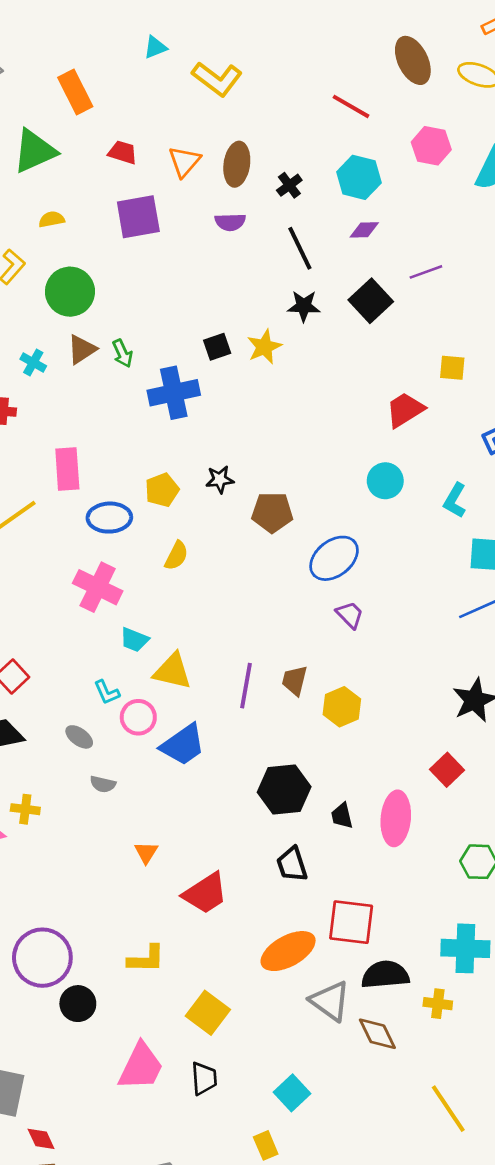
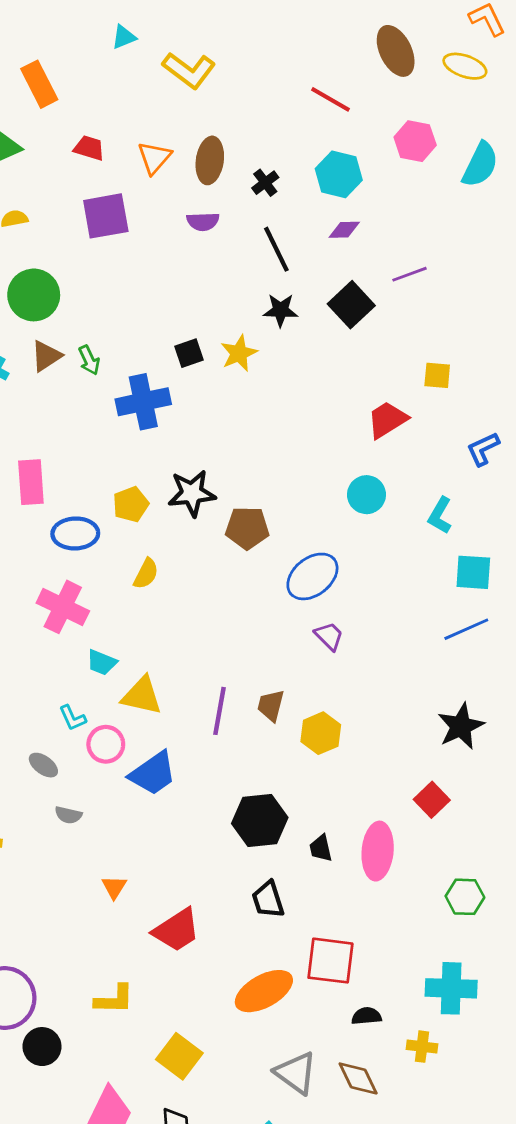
black star: (220, 479) -> (192, 493), size x1.6
black semicircle: (385, 975) -> (366, 1016), size x0.6
gray triangle: (330, 1001) -> (296, 1073), moved

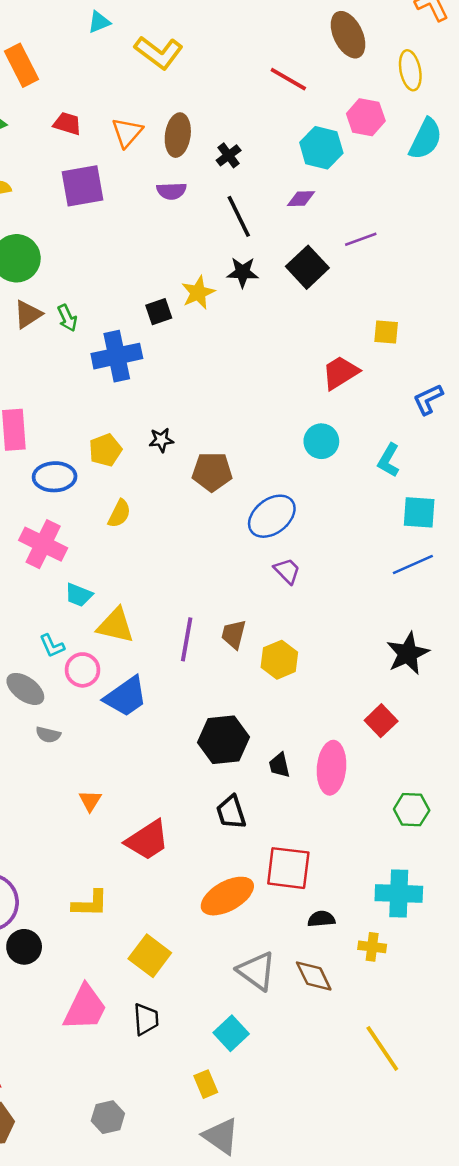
yellow ellipse: (465, 66) -> (410, 70), moved, turned 60
cyan hexagon: (339, 174) -> (321, 148), moved
yellow star: (239, 353) -> (198, 293), moved
black star: (192, 493) -> (161, 440), size x0.6
gray ellipse: (43, 765) -> (25, 689), size x1.4

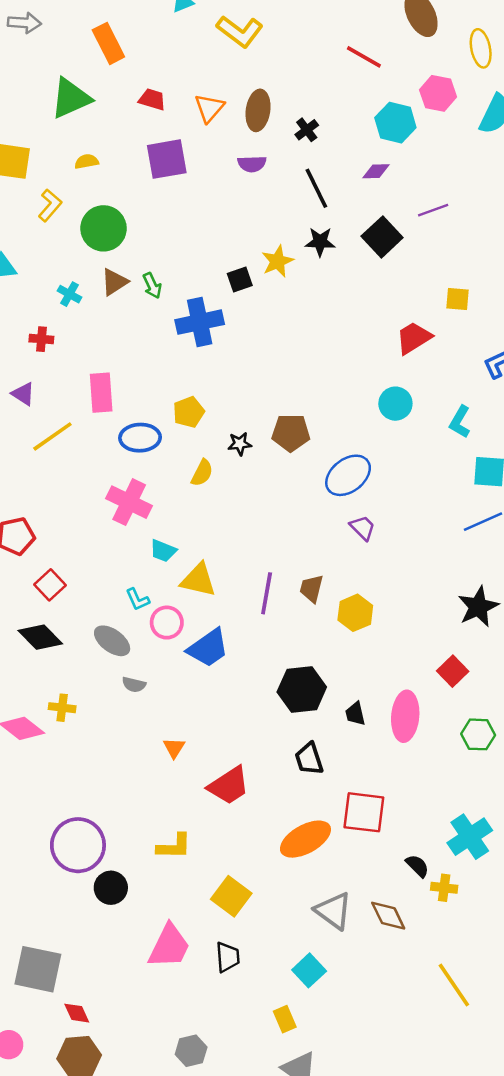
black star: (161, 440) -> (240, 444), moved
green hexagon: (412, 810) -> (478, 734), moved
cyan cross: (399, 893) -> (470, 837), turned -36
black semicircle: (321, 919) -> (417, 866), moved, turned 50

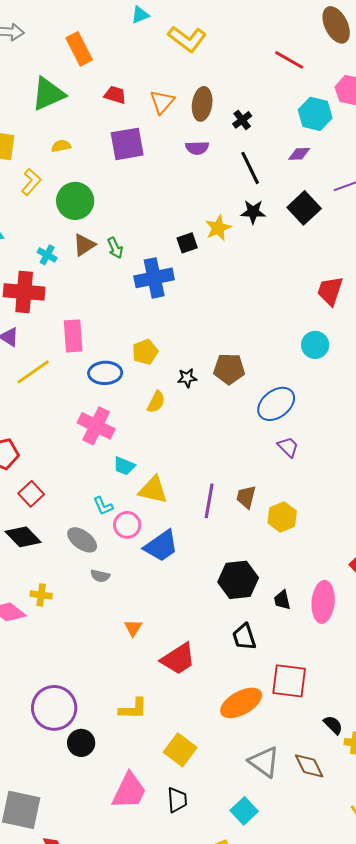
red trapezoid: (414, 338) -> (330, 291), turned -40
red cross: (41, 339) -> (24, 292), size x2.0

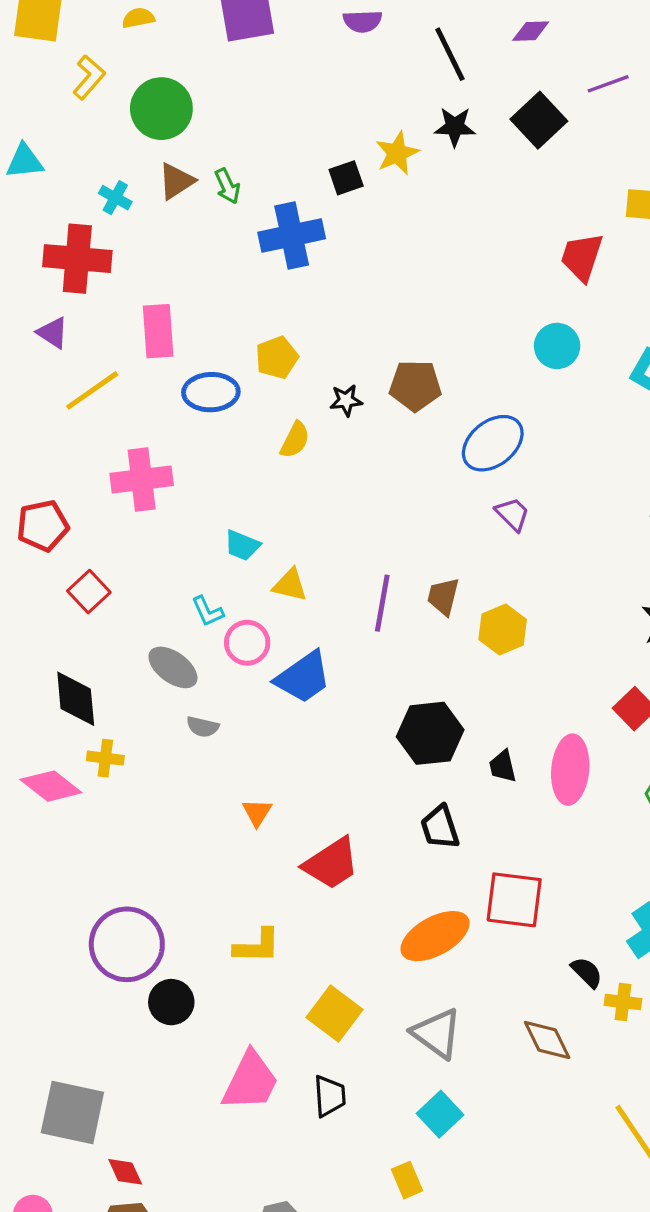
pink cross: (96, 426) -> (142, 479), moved, turned -33
yellow triangle: (153, 490) -> (290, 585), size x0.7
black diamond: (23, 537) -> (76, 699), moved, turned 39
gray triangle: (264, 762) -> (437, 1033), moved

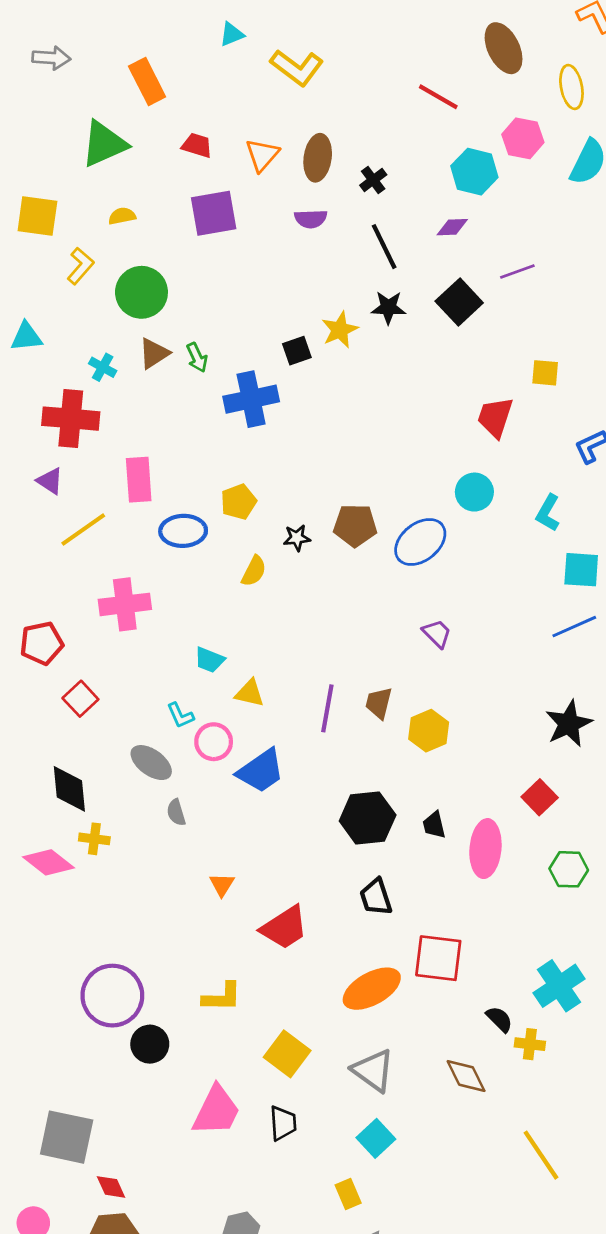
blue ellipse: (493, 443) -> (420, 542), moved
gray semicircle: (203, 727) -> (176, 812), turned 60
black trapezoid: (503, 766) -> (434, 825), moved

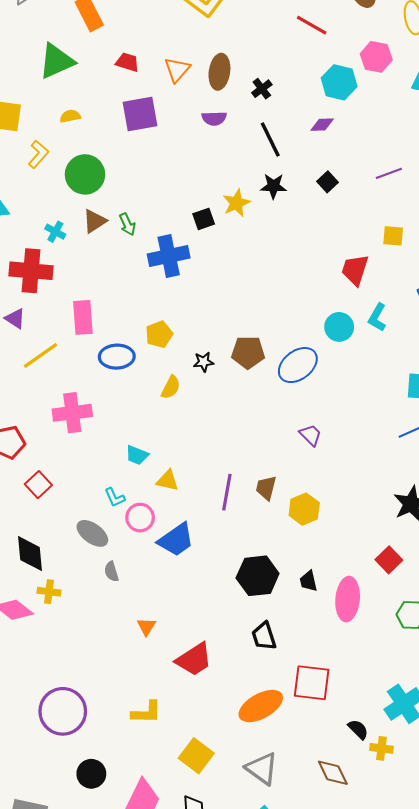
purple line: (517, 272) -> (389, 173), moved
black square: (459, 302) -> (327, 182), size x0.6
cyan L-shape: (548, 513) -> (377, 317), moved
black circle: (150, 1044) -> (91, 774), moved

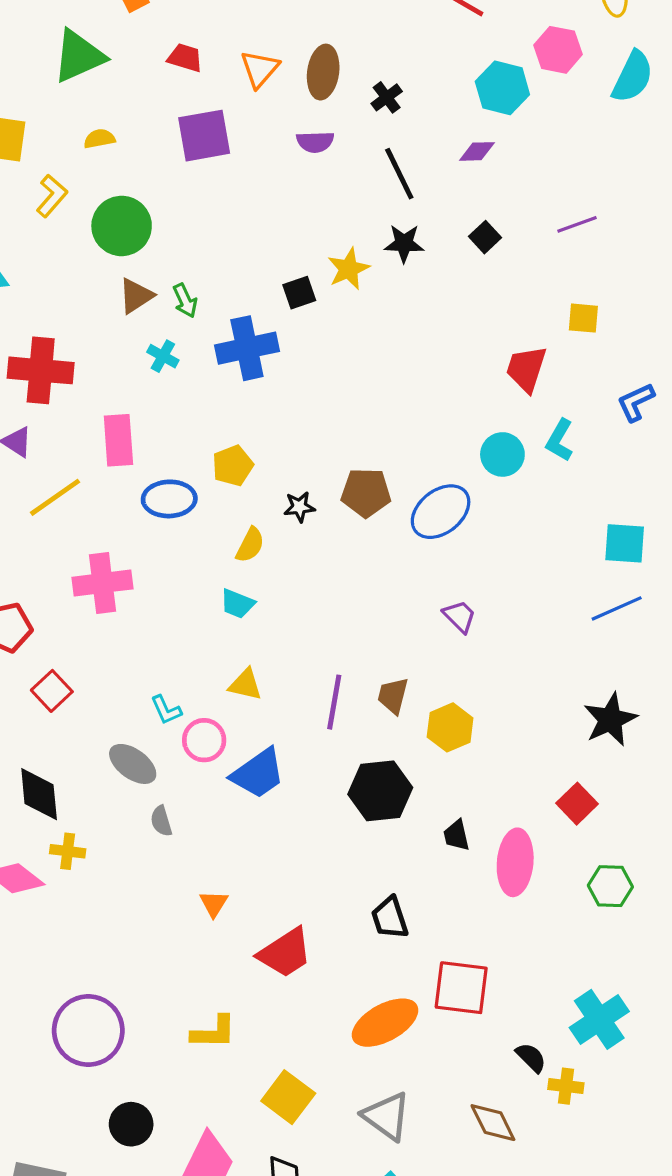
cyan cross: (55, 232) -> (163, 356), moved
cyan trapezoid: (137, 455) -> (237, 604), moved
black hexagon: (258, 576) -> (380, 791), moved

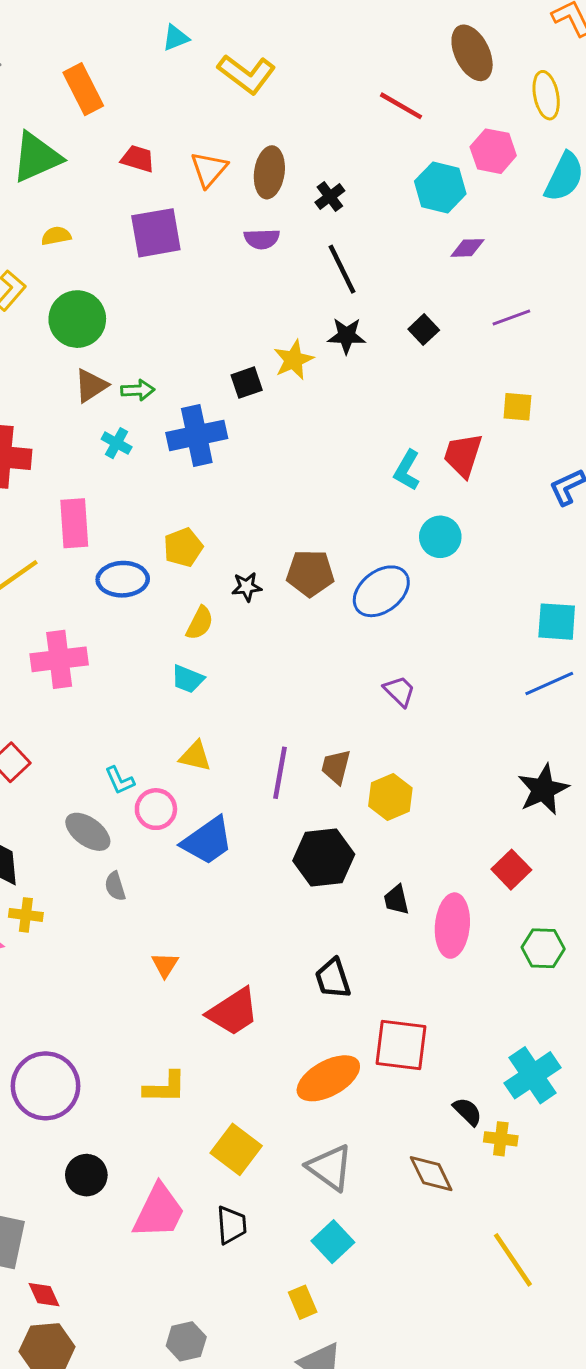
purple diamond: (477, 151) -> (467, 248), moved
green arrow: (185, 301) -> (138, 390), turned -68
cyan L-shape: (560, 440) -> (407, 470), moved

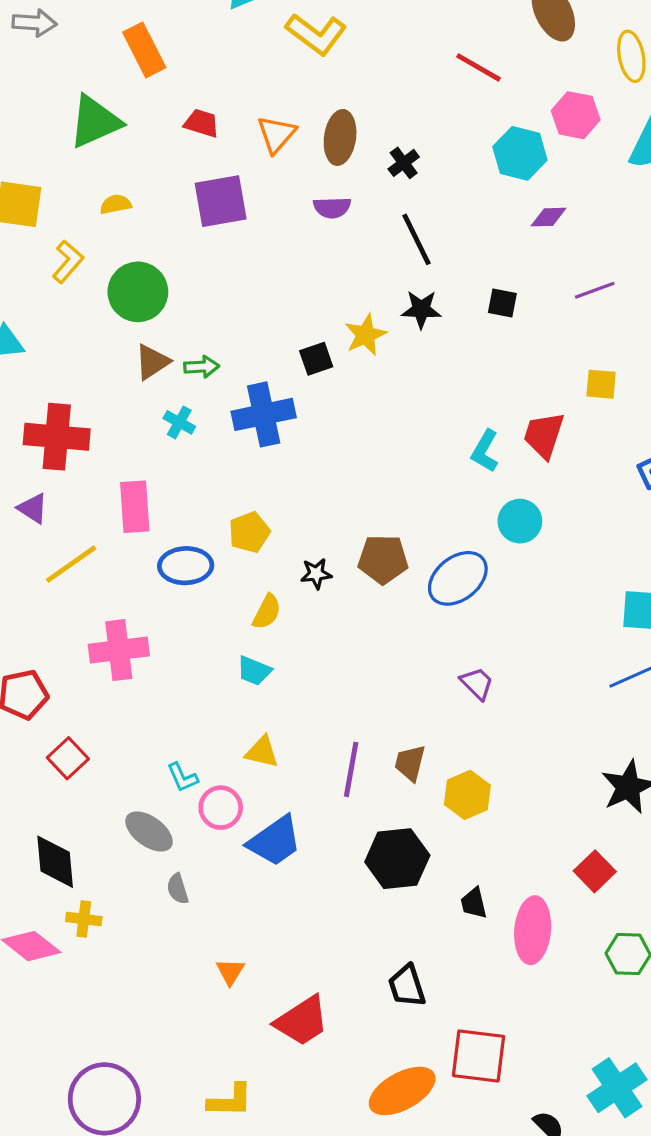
black square: (424, 330) -> (502, 303), turned -36

